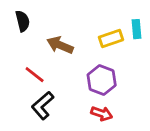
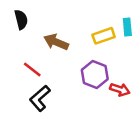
red arrow: (102, 114) -> (120, 90), moved

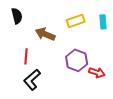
yellow rectangle: (104, 36) -> (76, 21), moved
red line: (32, 70) -> (26, 56), turned 56

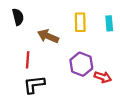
yellow rectangle: (76, 21) -> (80, 22), turned -72
black L-shape: (32, 80) -> (34, 84), turned 35

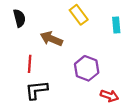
yellow rectangle: (80, 22) -> (79, 15), moved, turned -36
red arrow: (103, 77) -> (109, 96), moved

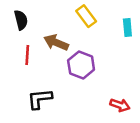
red line: (30, 64) -> (27, 55), moved
purple hexagon: (87, 68) -> (81, 65), moved

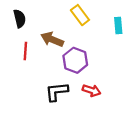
black L-shape: (40, 99) -> (57, 92), moved
red arrow: (120, 105) -> (92, 90), moved

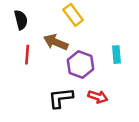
yellow rectangle: (80, 15) -> (73, 15), moved
cyan rectangle: (118, 25) -> (116, 55), moved

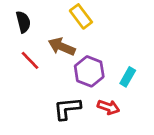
red line: (27, 55) -> (30, 60), turned -48
cyan rectangle: (116, 55) -> (128, 77), moved, turned 35

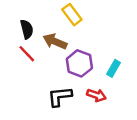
black semicircle: (23, 22) -> (27, 29), moved

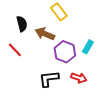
red line: (27, 54) -> (15, 50), moved
cyan rectangle: (114, 68) -> (88, 47), moved

